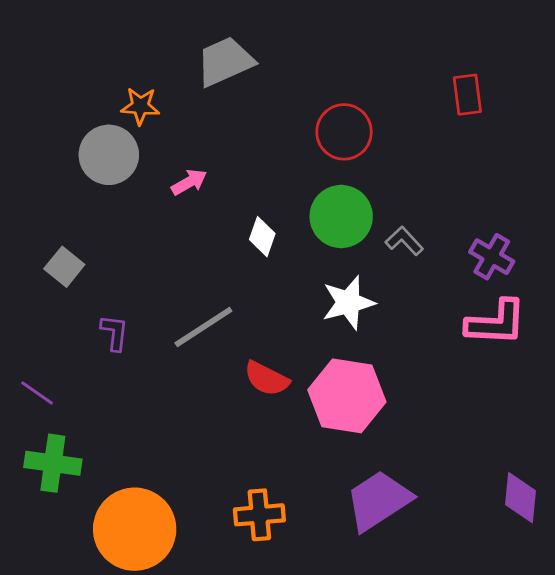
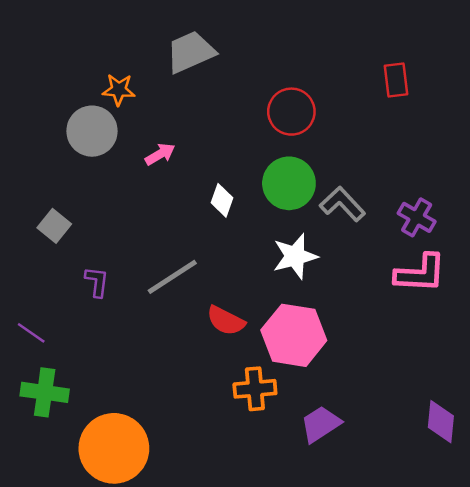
gray L-shape: (404, 241) -> (342, 204), size x1.4
purple trapezoid: (378, 500) -> (321, 424), size x0.7
orange cross: (259, 515) -> (255, 389), moved

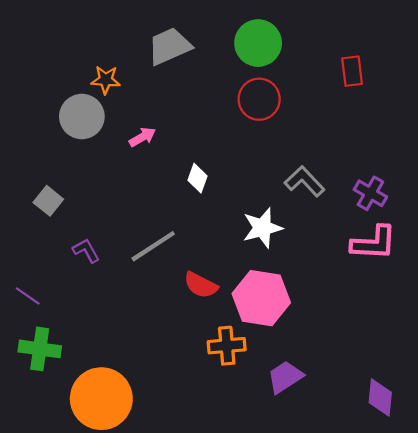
green circle: (289, 183) -> (258, 43), moved
purple L-shape: (97, 282) -> (86, 251), turned -36
purple diamond: (441, 422) -> (380, 398), moved

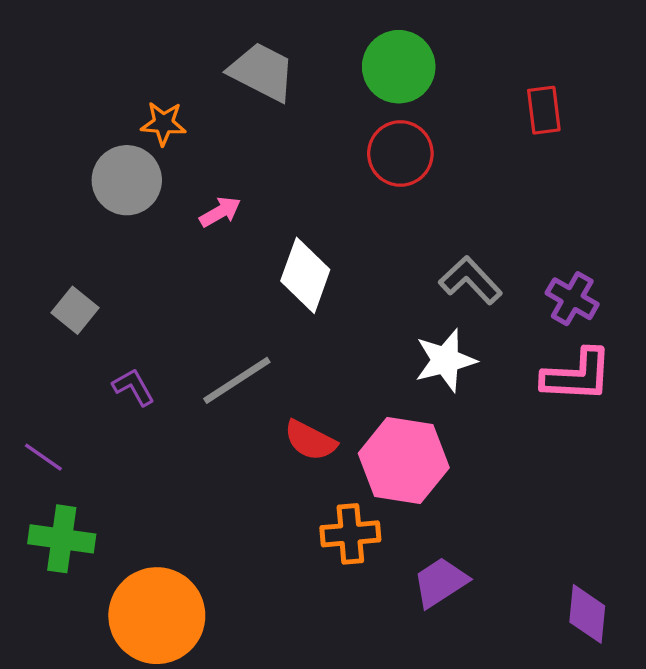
gray trapezoid: (169, 46) -> (262, 72), turned 51
white diamond: (198, 178) -> (305, 275), size x1.6
white star: (262, 228) -> (445, 360), moved

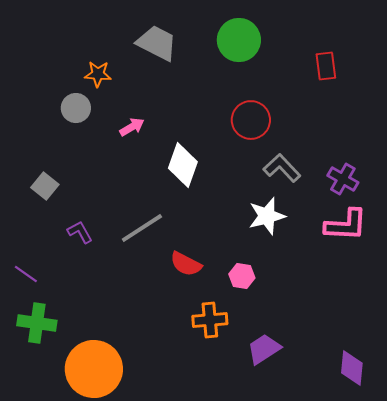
red circle: (400, 153) -> (251, 120), moved
gray circle: (127, 180) -> (76, 108), size x0.7
pink hexagon: (404, 460) -> (242, 276), size x0.5

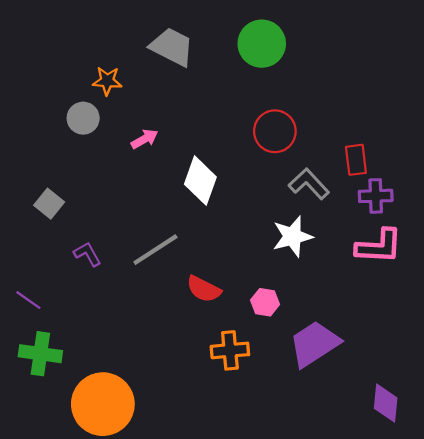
red rectangle: (326, 66) -> (356, 160), moved
purple cross: (343, 179) -> (376, 196), turned -32
purple trapezoid: (264, 349) -> (314, 344), moved, size x1.4

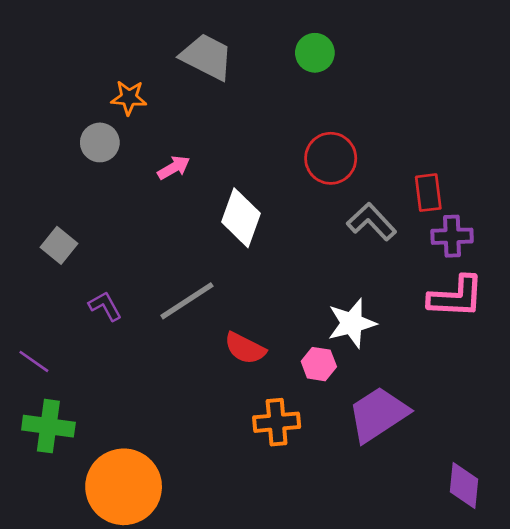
green circle: (262, 44) -> (315, 53), size x0.7
white star: (292, 236) -> (352, 323), moved

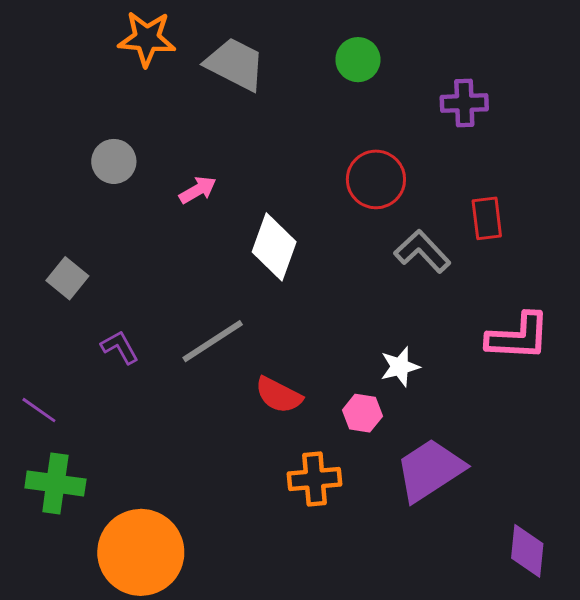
orange star: (129, 98) -> (147, 39), moved, size x1.4
purple cross: (452, 236) -> (464, 103), moved
white star: (352, 323) -> (400, 367), size x0.7

